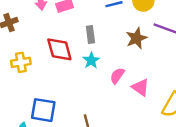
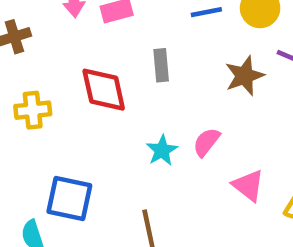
cyan star: (91, 60) -> (162, 150), moved
pink triangle: (140, 87) -> (248, 185), moved

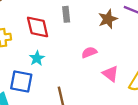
pink semicircle: (206, 142) -> (89, 52), turned 32
cyan star: (162, 150) -> (37, 58), moved

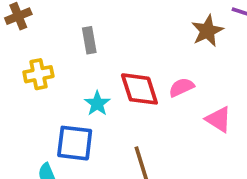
gray rectangle: (66, 14) -> (89, 40), moved
red diamond: (38, 27) -> (139, 89), moved

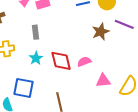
cyan star: (97, 103) -> (36, 58), moved
pink triangle: (219, 119) -> (103, 81), turned -42

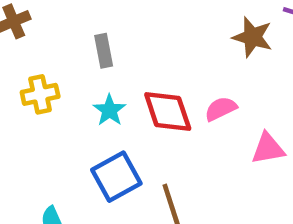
brown star: (101, 32) -> (252, 37), turned -30
blue square: (23, 88) -> (116, 177), moved, turned -35

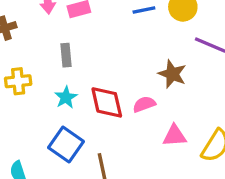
brown star: (252, 37) -> (172, 74), moved
blue square: (116, 177) -> (66, 145), turned -32

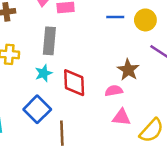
gray rectangle: (66, 55) -> (49, 41), size x1.5
pink semicircle: (144, 104) -> (114, 91), moved

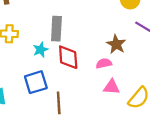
gray rectangle: (49, 41) -> (56, 29), moved
blue square: (37, 109) -> (36, 82), turned 30

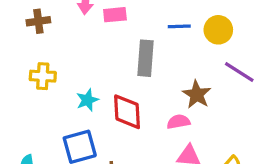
gray rectangle: (56, 29) -> (146, 58), moved

